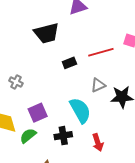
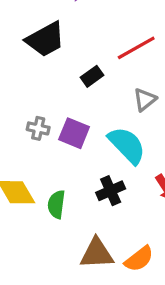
gray cross: (16, 82) -> (38, 128), moved
purple square: (38, 113) -> (74, 133), moved, turned -30
green semicircle: (28, 136) -> (56, 204), turned -30

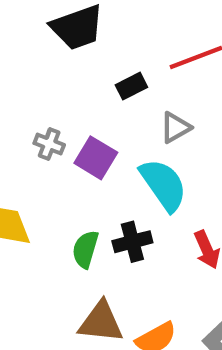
gray triangle: (145, 100) -> (175, 127), moved
green semicircle: (56, 204) -> (85, 249), moved

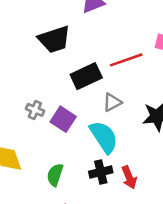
black rectangle: (131, 86) -> (86, 76), size x1.6
black cross: (132, 242) -> (101, 172), moved

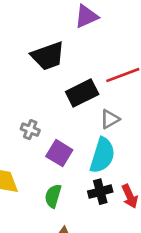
purple square: (63, 119) -> (59, 153), moved
cyan semicircle: (104, 137) -> (102, 155), turned 52

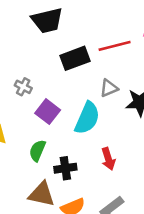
gray triangle: (110, 119) -> (109, 88), moved
black cross: (100, 192) -> (65, 168), moved

